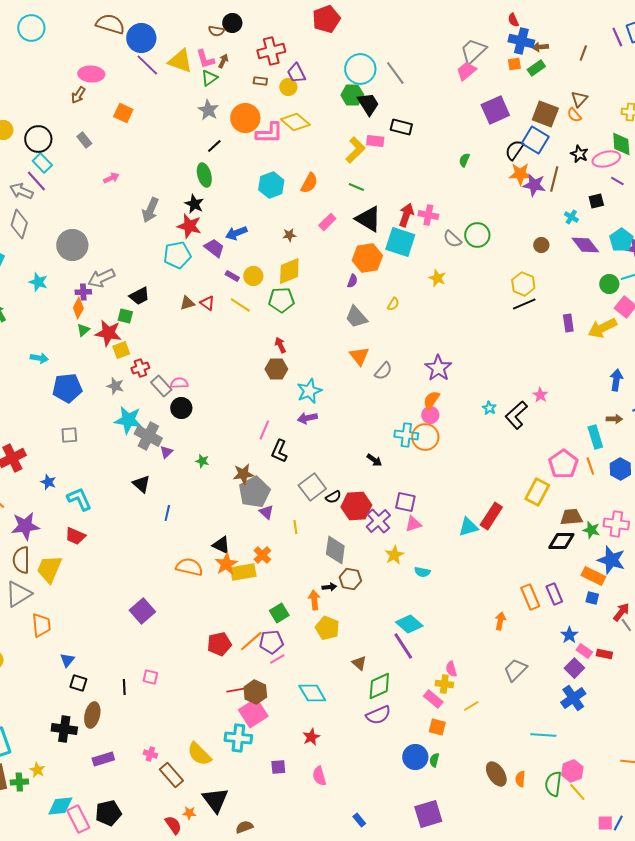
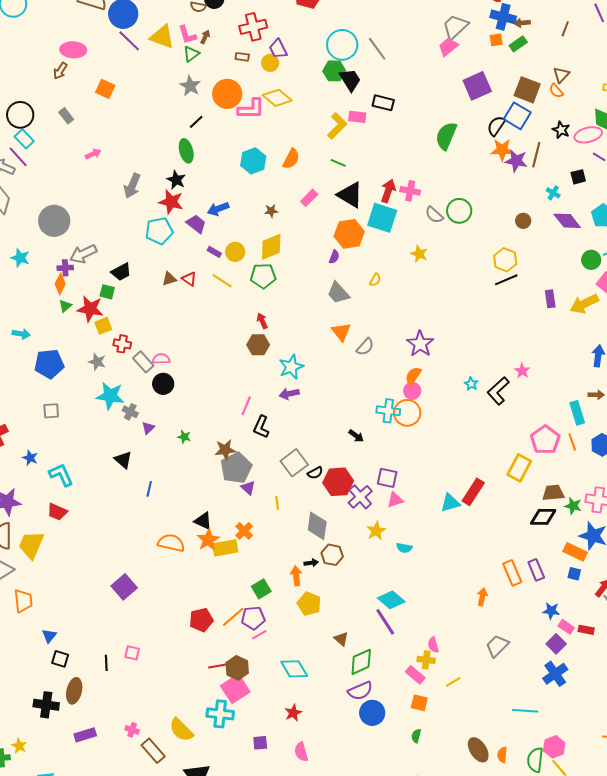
green semicircle: (464, 160) -> (446, 136), size x2.0
red cross: (140, 368) -> (122, 344), turned 30
gray cross: (148, 436) -> (130, 412), size x0.6
blue star: (569, 635) -> (551, 611), turned -30
blue circle: (415, 757) -> (372, 713), moved

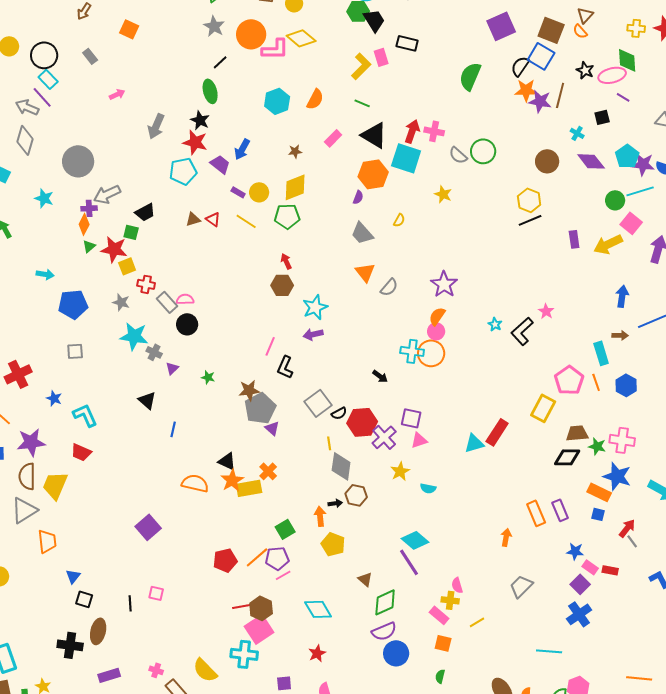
pink rectangle: (357, 117) -> (381, 57), turned 66
blue arrow: (218, 209) -> (242, 149), turned -40
brown circle: (523, 221) -> (547, 161), size x1.5
yellow line: (277, 503) -> (329, 443), moved

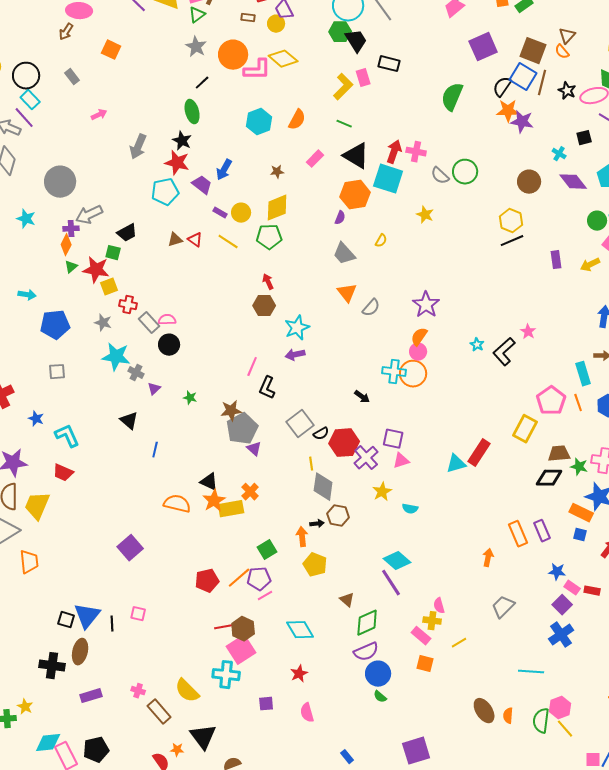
brown line: (560, 95) -> (542, 83), moved
yellow arrow: (608, 244) -> (590, 265), size x0.7
blue triangle: (73, 576) -> (87, 616), moved, size x1.8
green semicircle: (440, 676) -> (380, 697), moved, turned -64

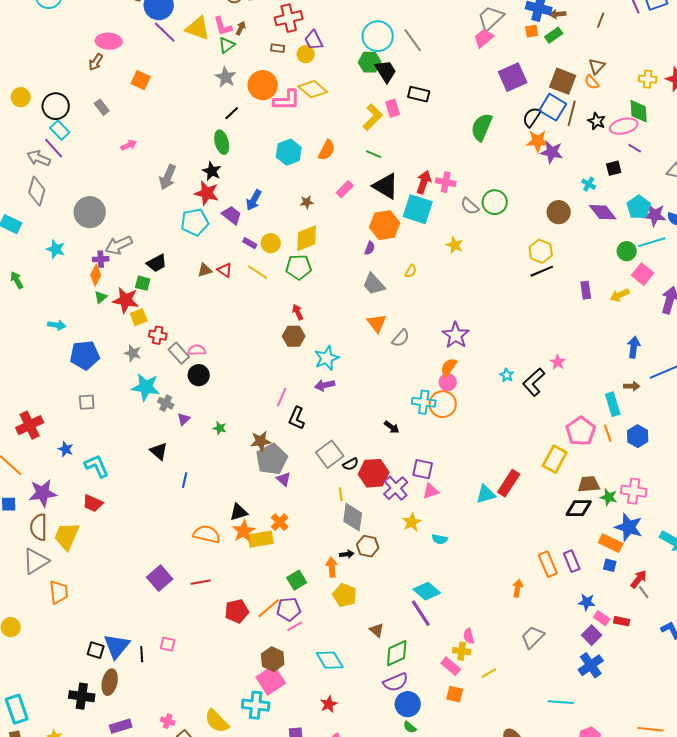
black triangle: (209, 482) -> (239, 512), turned -42
red line: (224, 627) -> (201, 582), moved

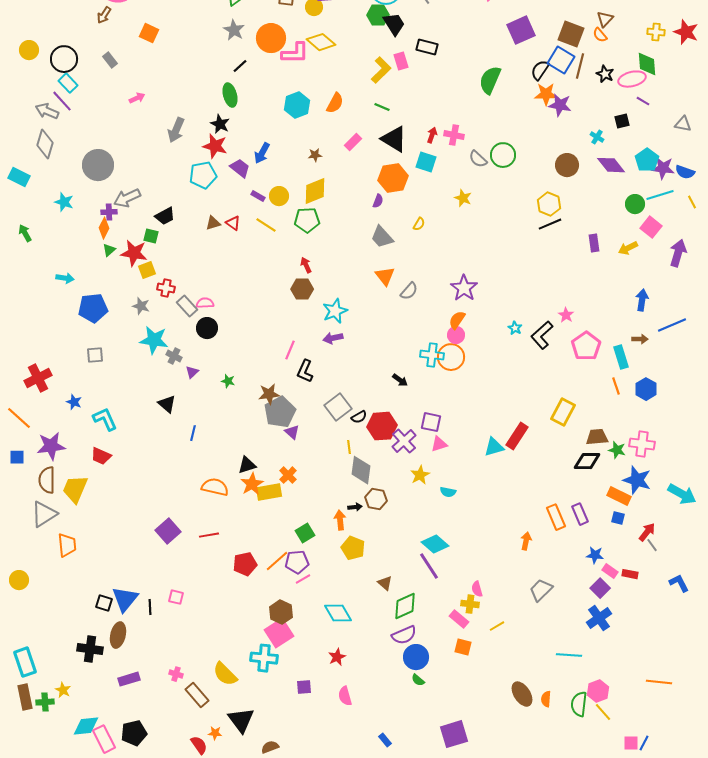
red arrow: (424, 182) -> (432, 135), size x0.7
cyan square: (418, 209) -> (426, 162), size x0.7
pink pentagon: (581, 431) -> (586, 346), moved

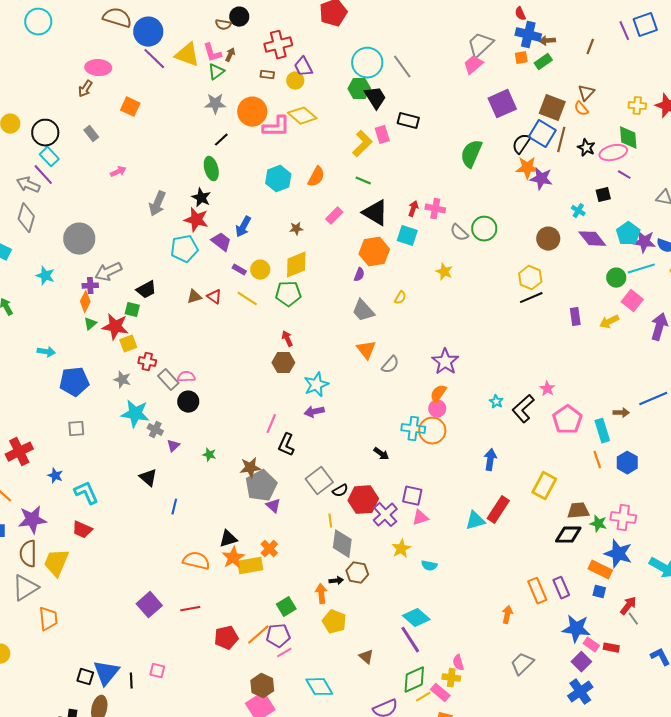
gray star: (234, 30) -> (215, 104), turned -30
blue arrow: (642, 300) -> (490, 460), moved
blue star: (595, 555) -> (576, 629), size x1.6
green diamond: (405, 606) -> (414, 680), moved
yellow line: (497, 626) -> (423, 697), moved

